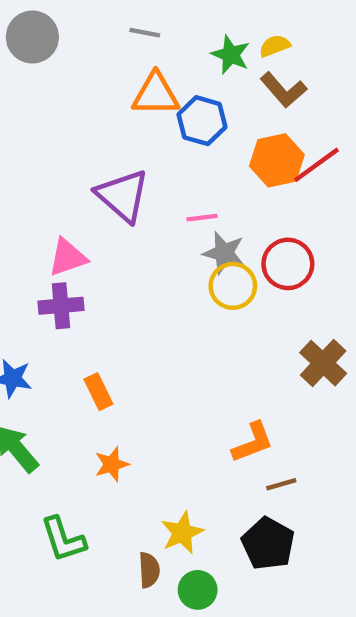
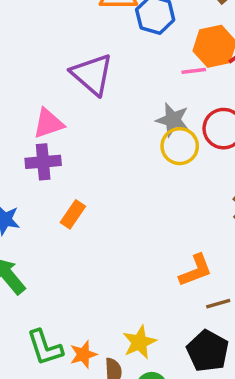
pink line: (202, 218) -> (194, 71), moved
orange rectangle: (98, 392) -> (73, 214), moved, turned 60
orange star: (112, 464) -> (83, 354), moved

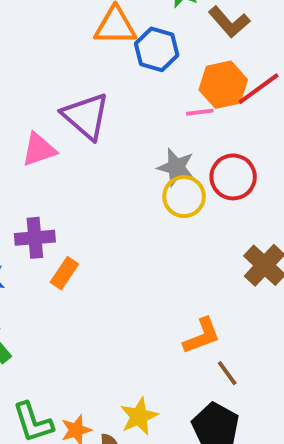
pink triangle: (48, 123) -> (39, 149), moved
purple cross: (43, 162) -> (35, 238), moved
brown line: (218, 304) -> (227, 373), turned 70

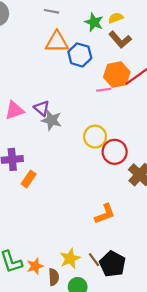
purple triangle: (86, 116) -> (42, 108), moved, size x0.6
gray star: (176, 167) -> (51, 120), moved
red circle: (233, 177) -> (115, 152), moved
brown line: (227, 373) -> (94, 260), moved

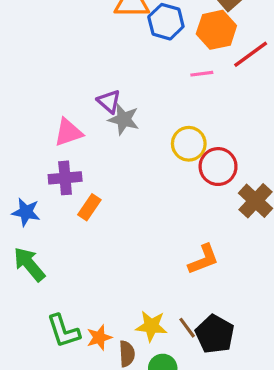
orange hexagon: (117, 75) -> (216, 30), moved
pink triangle: (14, 110) -> (68, 132), moved
yellow star: (70, 259) -> (151, 326), turned 30

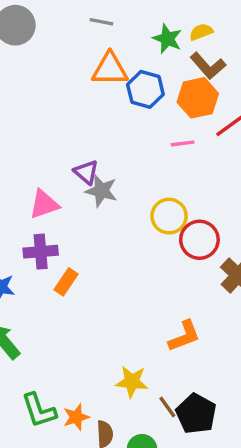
yellow star: (151, 326) -> (132, 382), moved

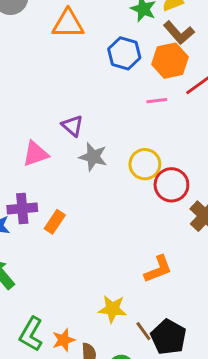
orange triangle: (110, 69) -> (68, 24), moved
gray star: (101, 191) -> (93, 157), moved
purple cross: (41, 252) -> (22, 208), moved
green L-shape: (39, 410) -> (31, 334), turned 48

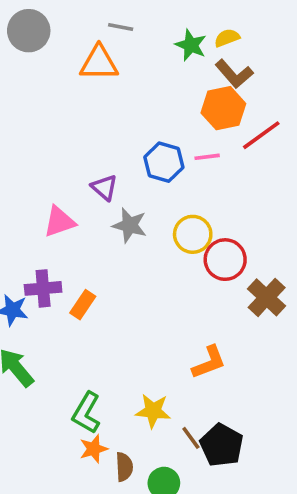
blue hexagon: (124, 53) -> (164, 162), moved
green L-shape: (31, 334) -> (86, 413), moved

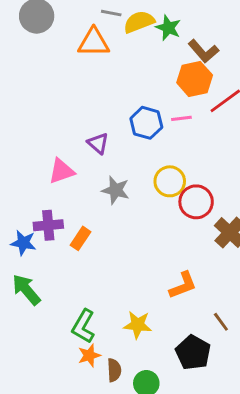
yellow semicircle: (227, 38) -> (139, 22), moved, size x1.5
gray star: (130, 225) -> (116, 190), moved
brown line: (191, 438) -> (221, 322), moved

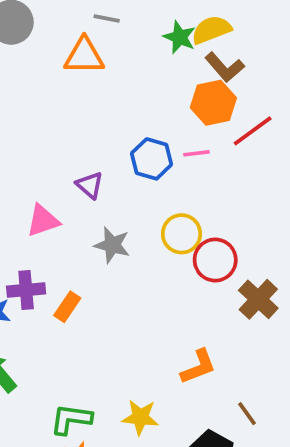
yellow semicircle: (139, 22) -> (211, 30), moved
green L-shape: (83, 326) -> (71, 419), turned 68

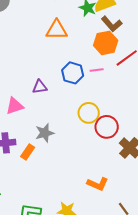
orange triangle: (84, 56) -> (57, 30), moved
purple triangle: (90, 185) -> (40, 87), turned -49
gray star: (112, 245) -> (45, 133), moved, turned -30
orange L-shape: (198, 367) -> (98, 184), turned 45

